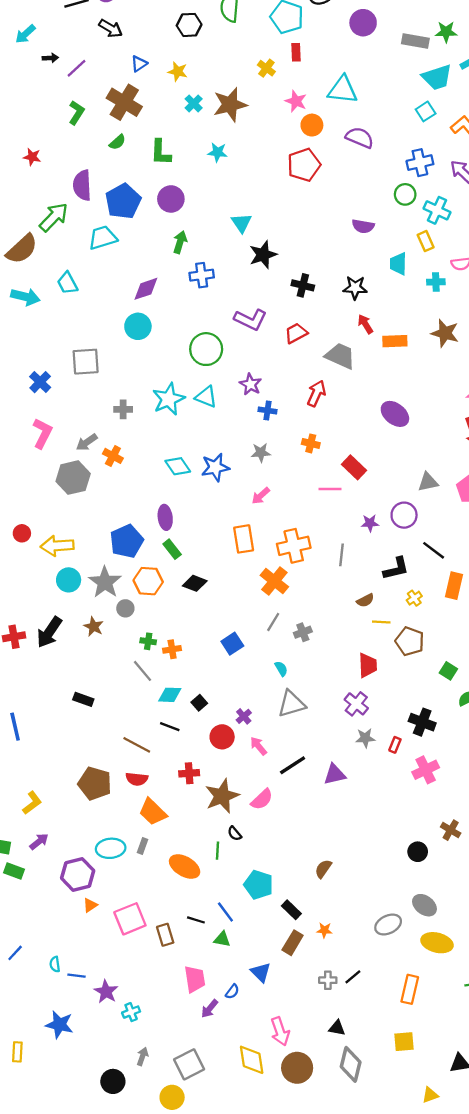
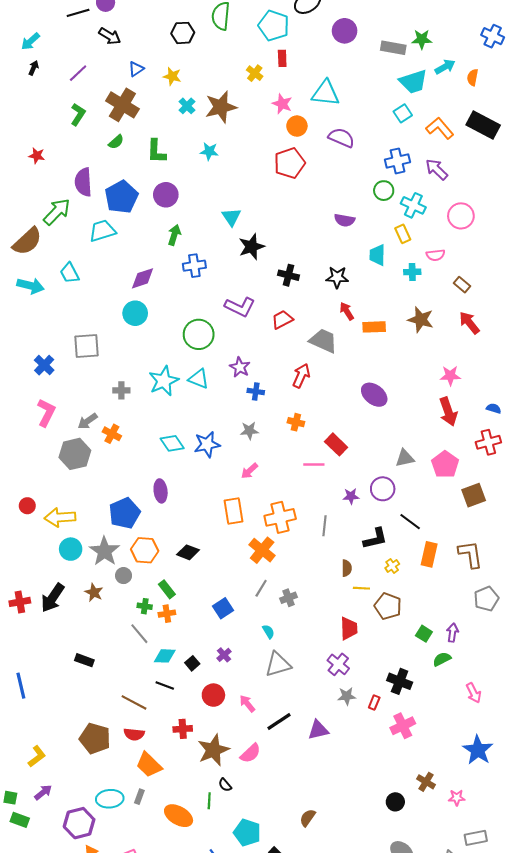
black arrow: (50, 58) -> (34, 68), moved, turned -64
green rectangle: (172, 549) -> (167, 589), moved
brown semicircle: (365, 600) -> (347, 568), turned -63
purple cross: (244, 716) -> (224, 655), moved

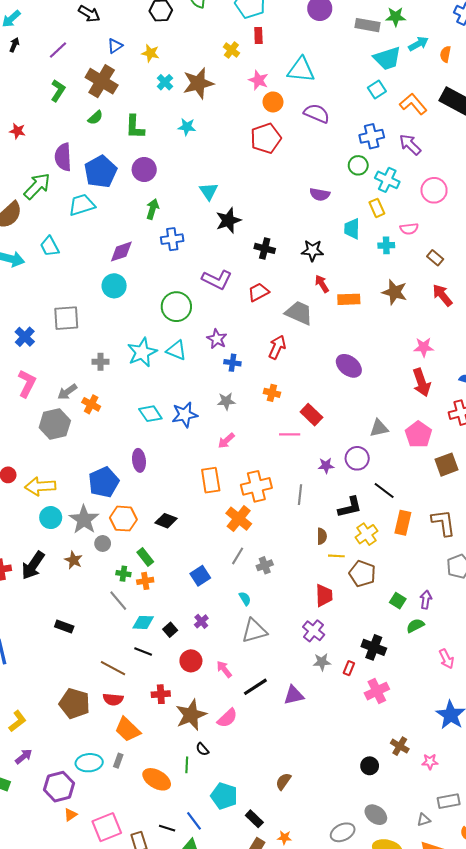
yellow cross: (392, 566) -> (366, 534), size x1.5

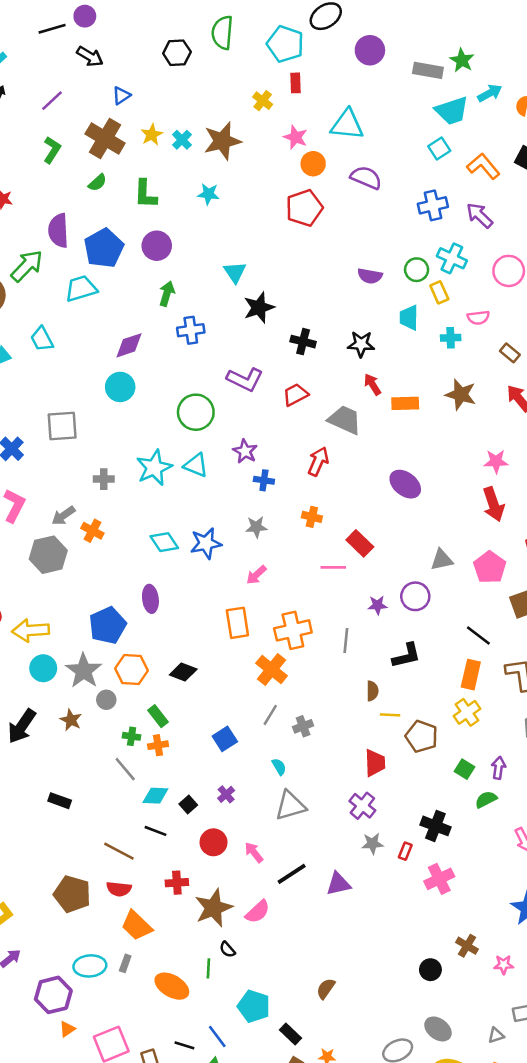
green star: (396, 17) -> (462, 60), turned 30
yellow star: (150, 53) -> (152, 135), moved, turned 30
green circle: (358, 165) -> (417, 270), moved
black line: (384, 491) -> (478, 635), moved
yellow cross: (366, 534) -> (467, 712), moved

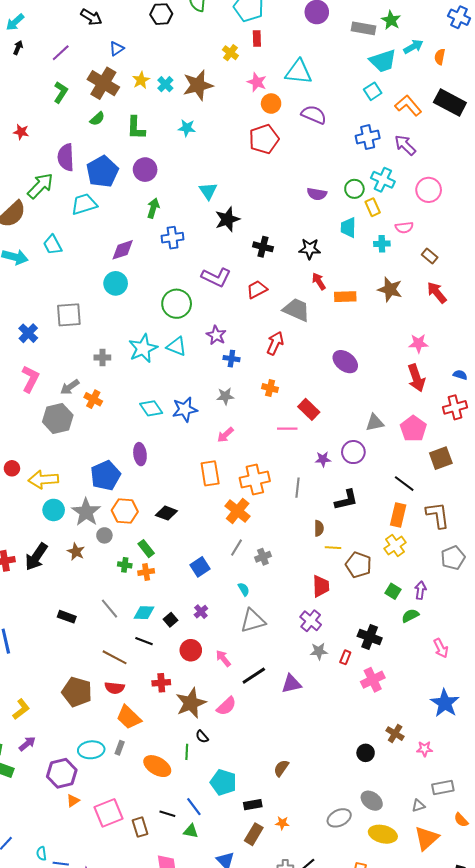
gray line: (125, 769) -> (109, 609), moved
black rectangle: (290, 1034) -> (253, 805), turned -54

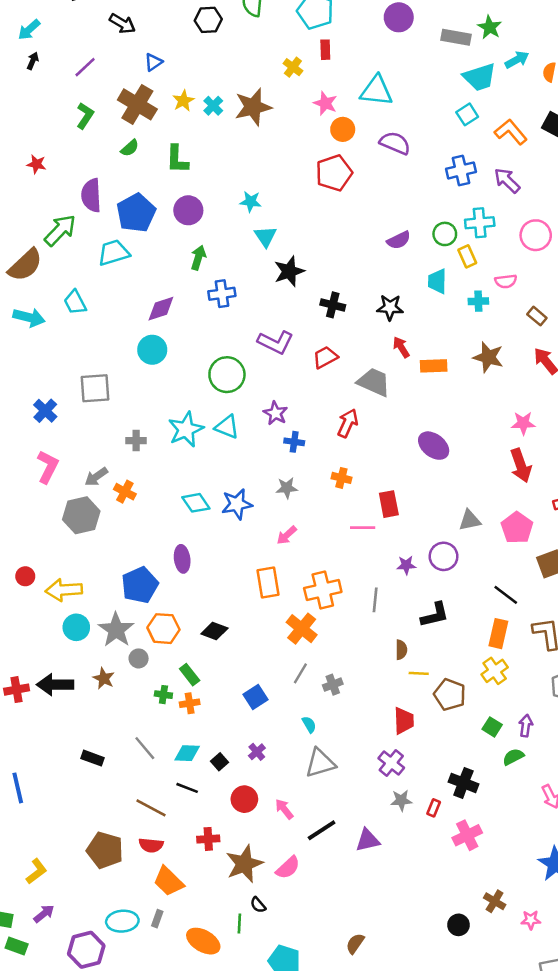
cyan star: (187, 128) -> (251, 202), moved
cyan cross: (383, 180) -> (480, 223), turned -30
purple semicircle: (317, 194) -> (399, 240), turned -36
red rectangle: (309, 409) -> (389, 504), turned 35
black arrow: (36, 557) -> (55, 685), turned 56

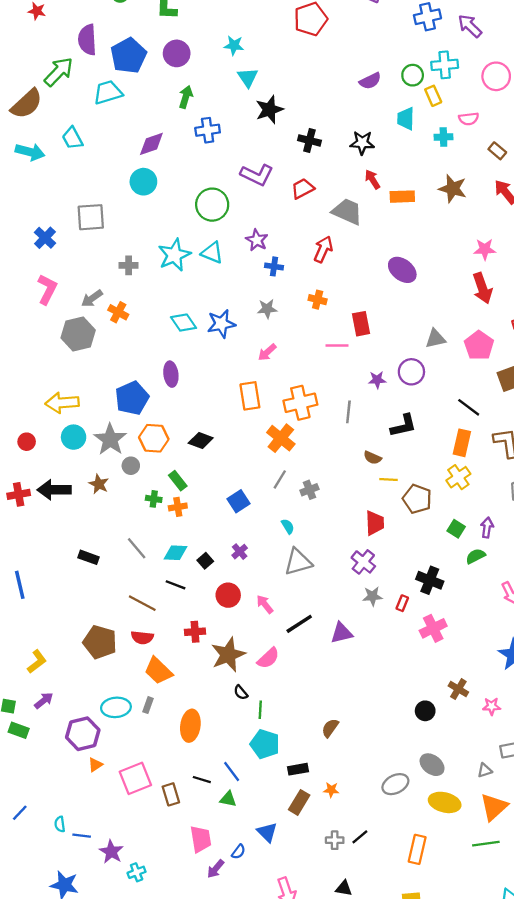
red circle: (25, 576) -> (27, 442), moved
brown semicircle: (401, 650) -> (372, 458), turned 114
green line: (239, 924) -> (260, 710), moved
orange ellipse: (203, 941) -> (190, 726), turned 68

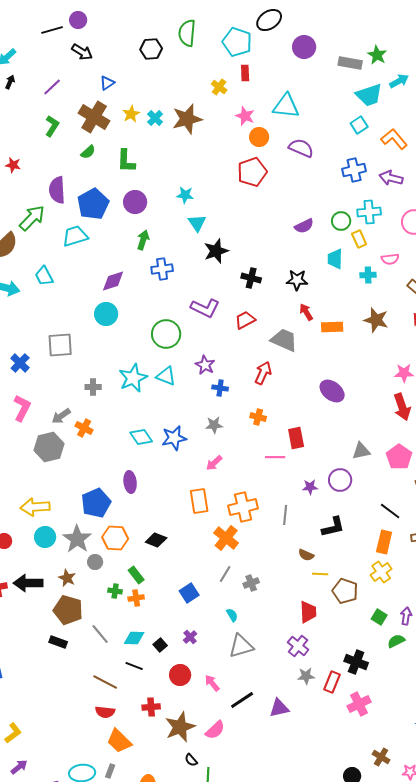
purple arrow: (470, 26) -> (391, 178), turned -30
red rectangle: (402, 603) -> (332, 682), size x1.5
brown pentagon: (100, 642) -> (68, 610), moved

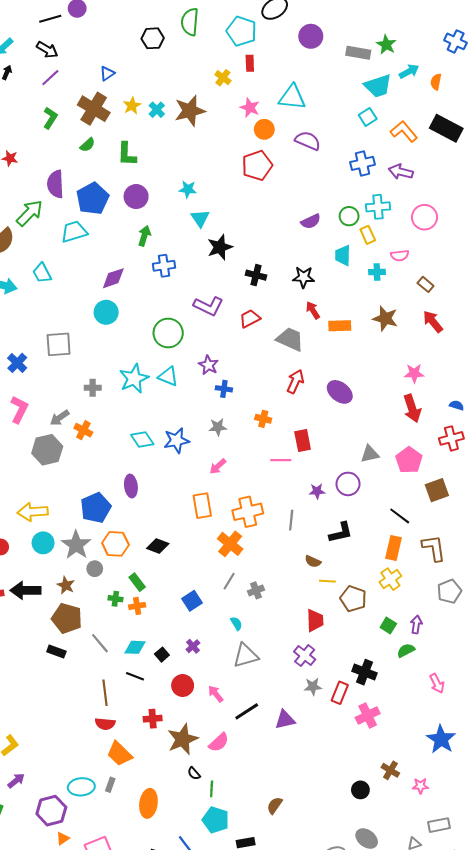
black arrow: (82, 52) -> (47, 50), moved
red arrow: (263, 373) -> (295, 382), moved
brown line: (105, 682) -> (105, 693), turned 55

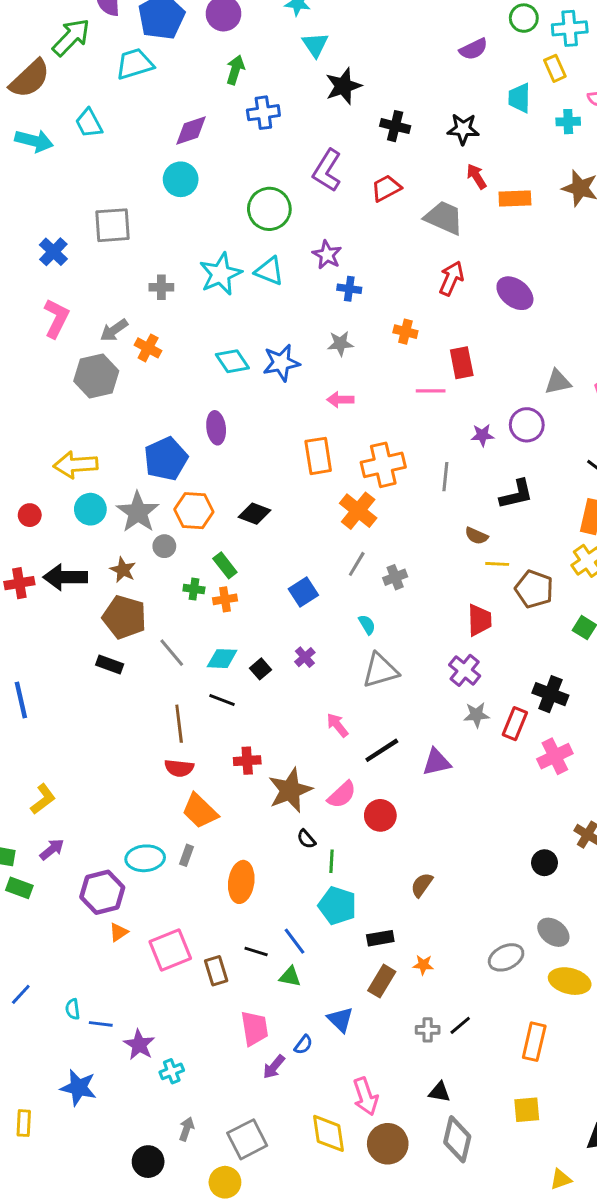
green circle: (349, 216) -> (524, 18), moved
purple L-shape: (208, 306) -> (327, 170), turned 96
pink arrow: (218, 466) -> (340, 400), turned 42
red circle: (183, 686) -> (380, 815), moved

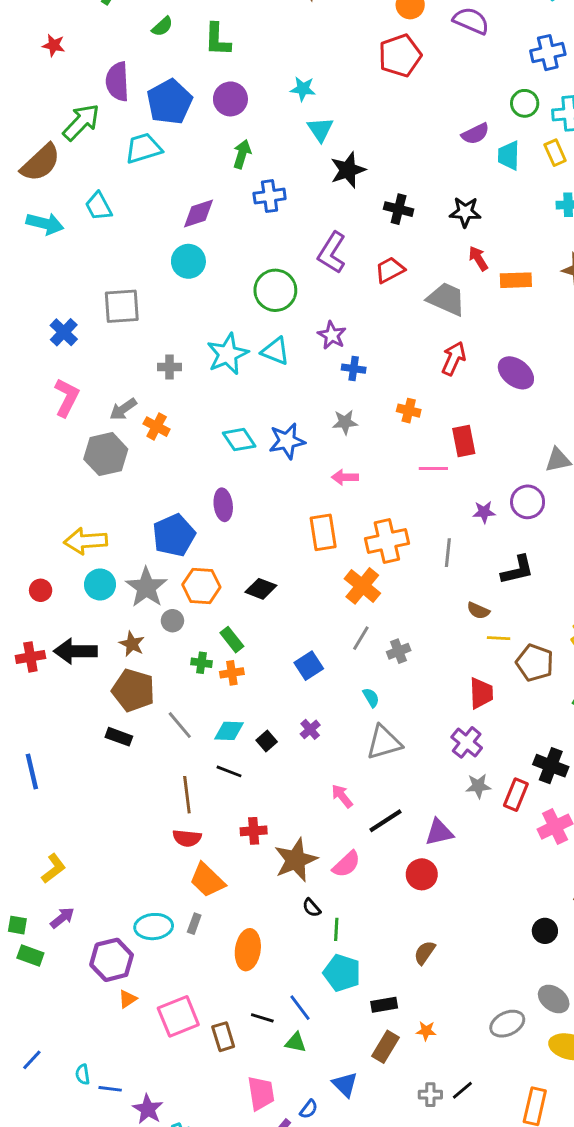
cyan trapezoid: (519, 98) -> (509, 155), moved
red circle: (380, 815) -> (422, 874), moved

